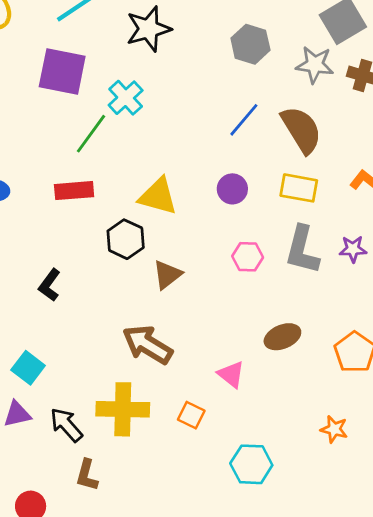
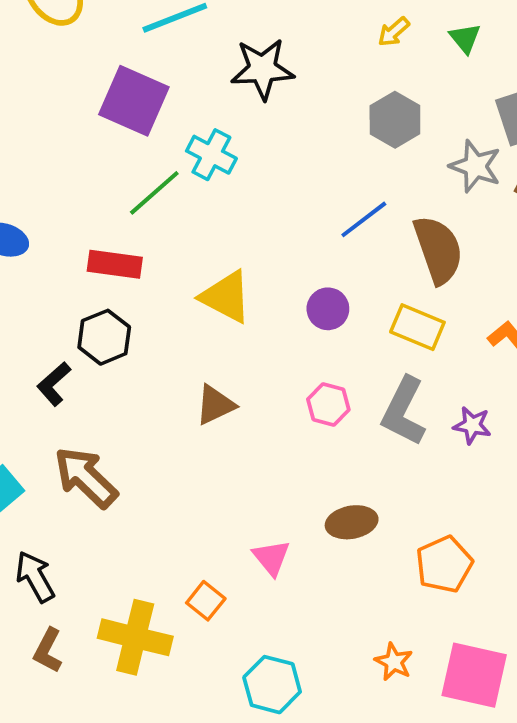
cyan cross: (126, 98) -> (211, 155), turned -32
black hexagon: (126, 239) -> (104, 337), moved
brown arrow: (147, 345) -> (86, 477), moved
yellow cross: (123, 409) -> (135, 637), moved

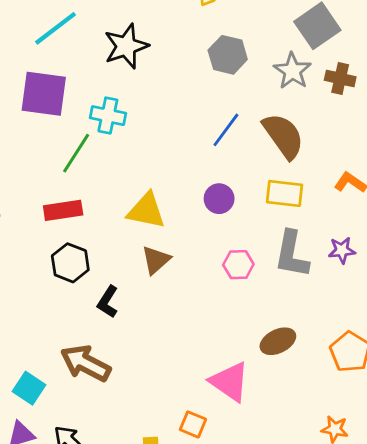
gray star: (475, 166) -> (292, 71), turned 30
black L-shape: (54, 384) -> (108, 302), moved
brown triangle: (215, 405) -> (156, 260), moved
pink triangle: (271, 558) -> (230, 382), size x1.5

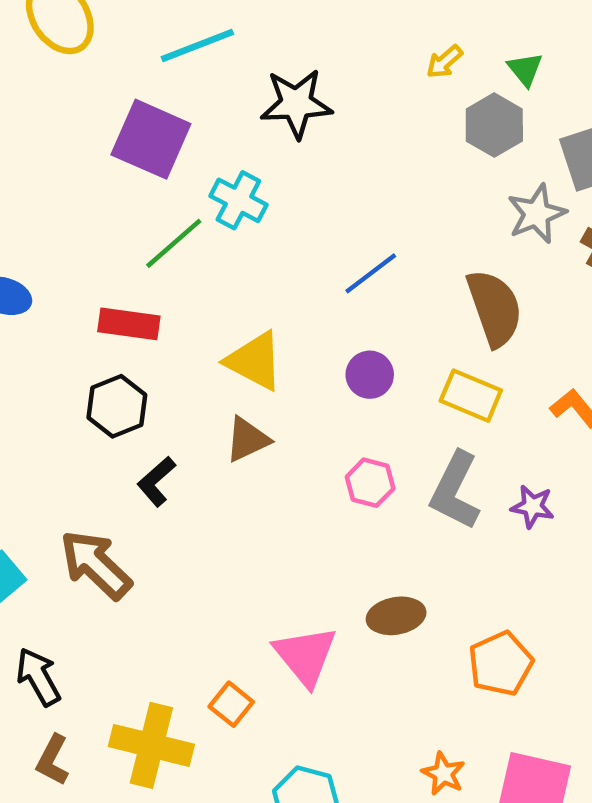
gray hexagon: (228, 55) -> (494, 125), moved
blue line: (226, 130) -> (371, 273), moved

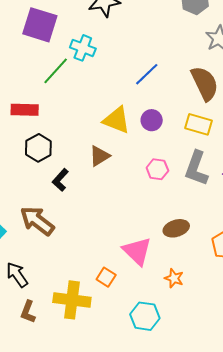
red rectangle: (129, 324) -> (25, 110), moved
yellow triangle: (255, 361) -> (117, 120), moved
orange star: (443, 774) -> (174, 278), moved

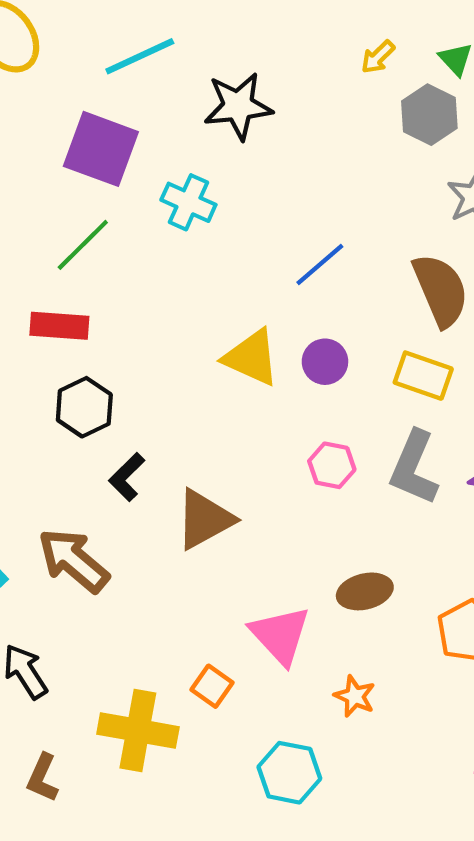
green line: (56, 71) -> (83, 245), moved
brown triangle: (99, 156) -> (204, 519), moved, size x1.4
brown L-shape: (28, 312) -> (43, 778), moved

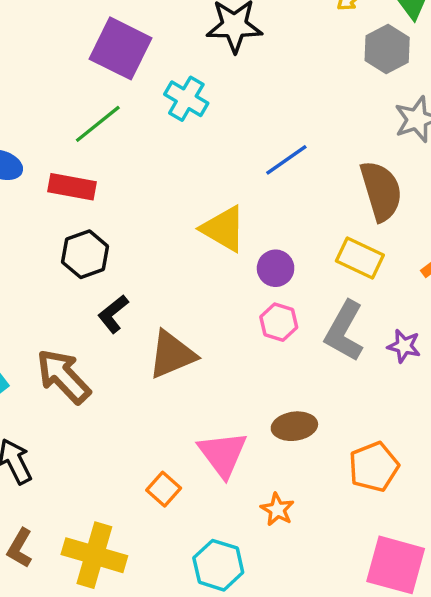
purple circle: (325, 362) -> (276, 268), moved
yellow cross: (138, 730) -> (94, 555), moved

